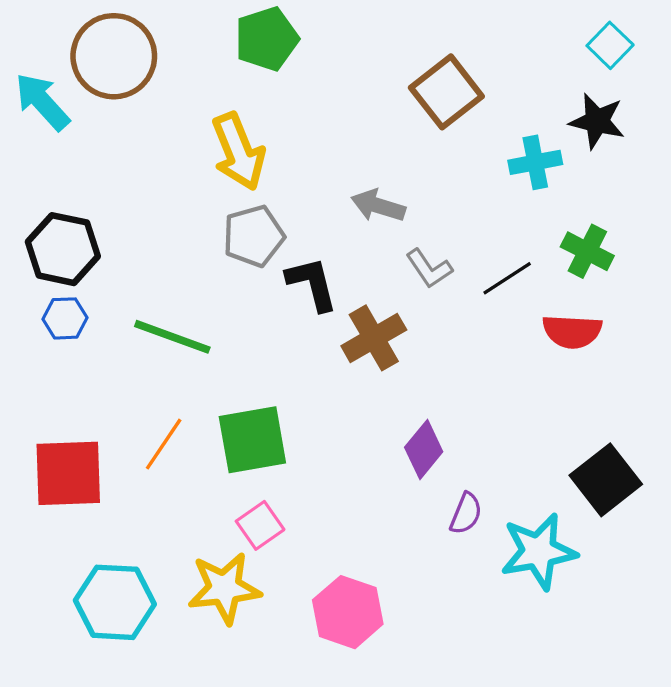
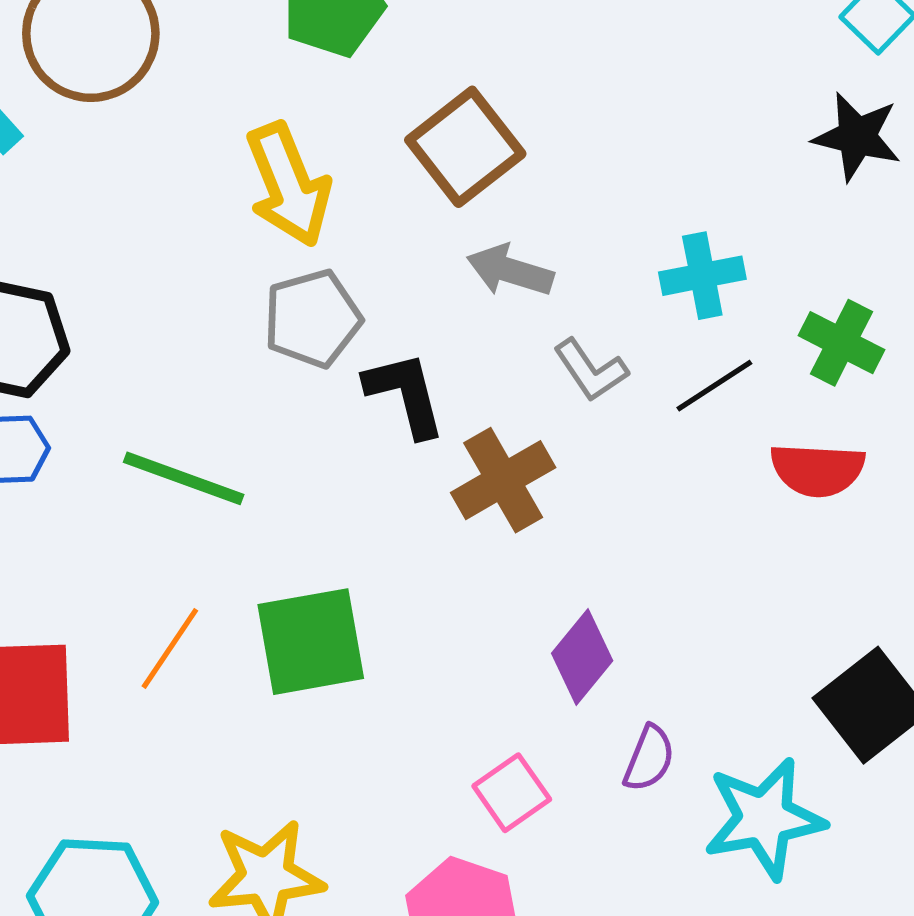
brown square: (446, 92) -> (465, 147), moved
cyan cross: (535, 162) -> (702, 276), moved
pink square: (260, 525) -> (512, 793), moved

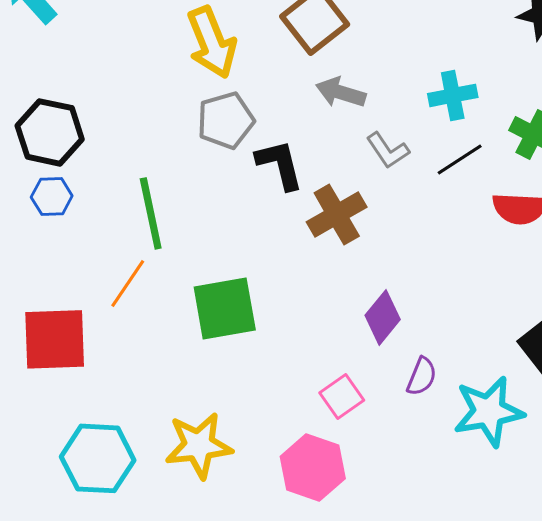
green line: (184, 478) -> (151, 213), turned 58
orange line: (170, 648) -> (128, 283), moved

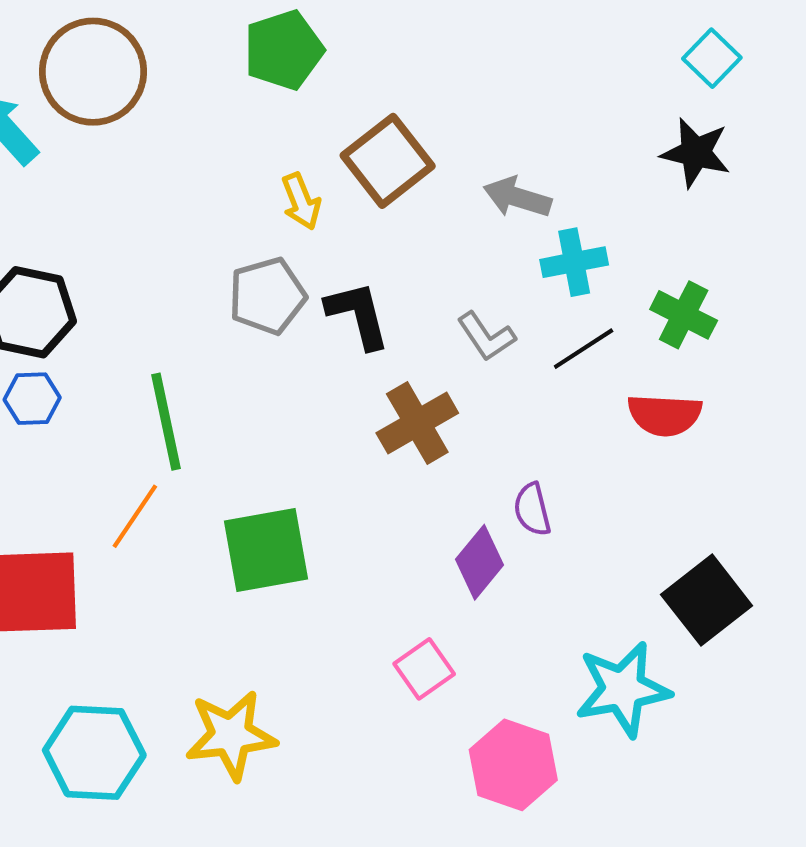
yellow arrow: (212, 42) -> (301, 201), moved, size x0.6
gray arrow: (341, 92) -> (517, 197), moved
black L-shape: (280, 164) -> (358, 315), moved
purple semicircle: (422, 376) -> (532, 509), moved, turned 144
pink hexagon: (313, 467) -> (513, 765), moved

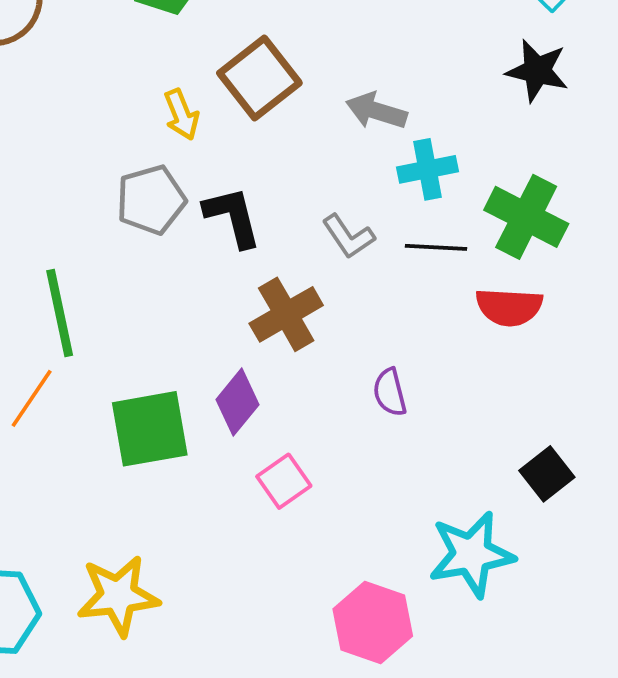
green cross: (684, 315) -> (526, 217), size x1.4
black line: (584, 349) -> (436, 247), turned 36
purple diamond: (479, 562) -> (237, 402), moved
black square: (707, 600) -> (547, 474), size x0.7
pink square: (424, 669) -> (284, 481), moved

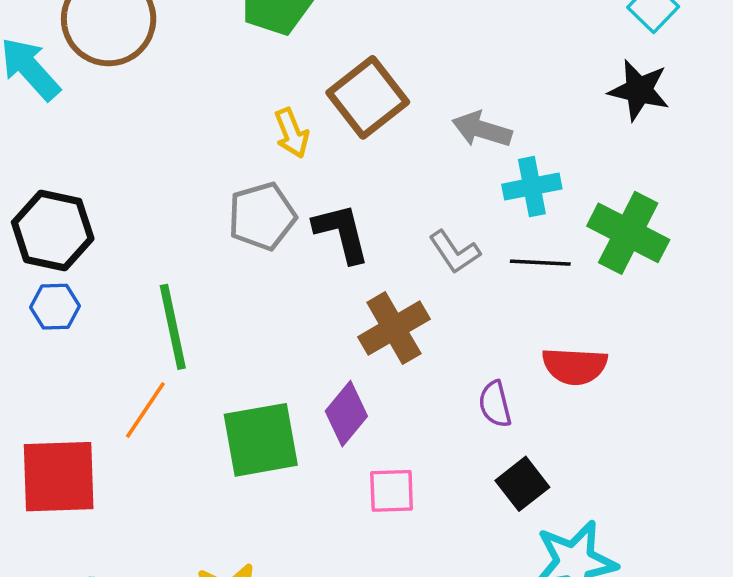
red semicircle: (509, 307) -> (575, 366), moved
black square: (547, 474) -> (522, 484), moved
pink square: (284, 481) -> (392, 491), turned 33

